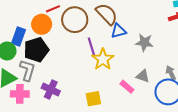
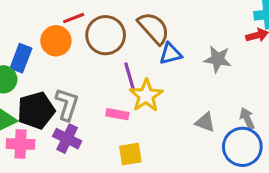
gray star: (144, 43) -> (218, 59), moved
black pentagon: (36, 50) -> (36, 110), moved
gray L-shape: (27, 70) -> (67, 104), moved
pink rectangle: (127, 87) -> (117, 114), moved, turned -32

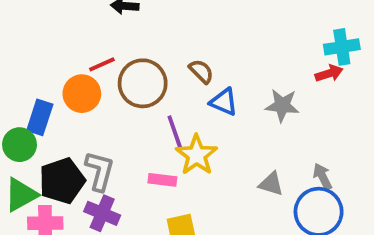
brown semicircle: (154, 28) -> (201, 71), size x0.6
blue triangle: (171, 54) -> (224, 102), turned 40

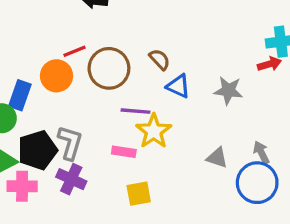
purple line: (175, 132) -> (136, 111), turned -68

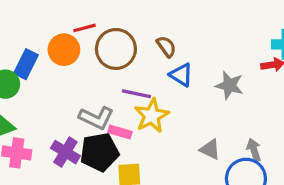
gray L-shape: (70, 143) -> (96, 118), moved, turned 92
black pentagon: (38, 150) -> (100, 152), moved

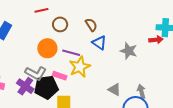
brown circle: (116, 49) -> (60, 24), size x0.6
orange circle: (64, 50) -> (47, 48), moved
gray L-shape: (96, 118) -> (36, 73), moved

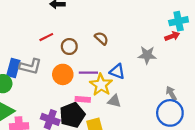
blue triangle: (99, 43) -> (117, 71), moved
gray L-shape: (36, 73) -> (30, 66), moved
gray triangle: (114, 90) -> (114, 101), moved

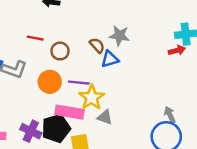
red line: (46, 37) -> (35, 38), turned 32
gray star: (147, 55) -> (119, 36), moved
blue triangle: (117, 71) -> (110, 59), moved, turned -42
pink rectangle: (83, 99) -> (70, 112), size x1.6

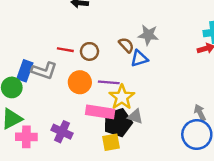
red line: (35, 38) -> (65, 50), moved
black pentagon: (56, 128) -> (118, 123), moved

